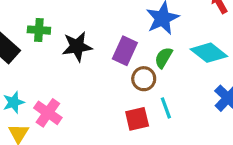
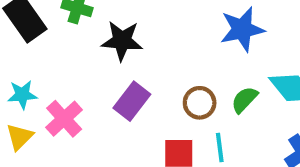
purple rectangle: (125, 51) -> (132, 101), moved
green semicircle: (164, 58) -> (244, 100), moved

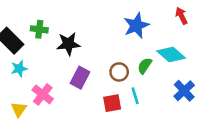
cyan star: (22, 95) -> (19, 69), moved

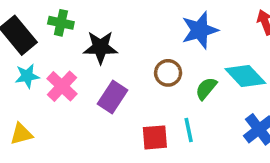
brown circle: (119, 72) -> (168, 73), moved
pink cross: (43, 94) -> (62, 86), moved
yellow triangle: (19, 109) -> (21, 134), turned 35

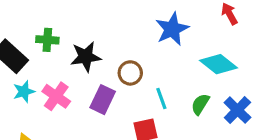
brown circle: (168, 73) -> (130, 73), moved
green semicircle: (206, 88) -> (200, 104), moved
cyan line: (189, 130) -> (161, 99), moved

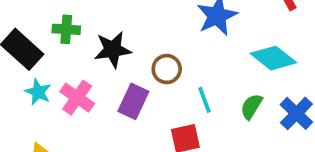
cyan star: (24, 92) -> (38, 92), turned -30

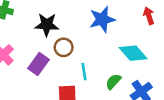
black star: (113, 50) -> (47, 25), moved

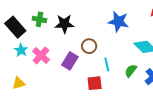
blue star: (102, 19) -> (118, 22), turned 30
black star: (47, 25) -> (64, 24), moved

